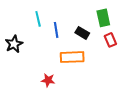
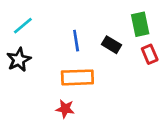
cyan line: (38, 19) -> (23, 26), moved, turned 63
orange rectangle: (72, 57) -> (77, 77), moved

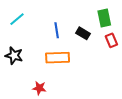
black star: (19, 60) -> (14, 56), moved, turned -30
red star: (65, 109) -> (39, 88), moved

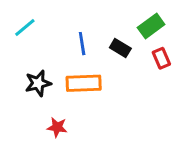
green rectangle: (104, 18) -> (151, 26), turned 66
black star: (14, 56) -> (38, 83), moved, turned -30

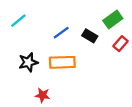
blue line: (82, 44) -> (61, 33), turned 63
red rectangle: (161, 58) -> (120, 44), turned 64

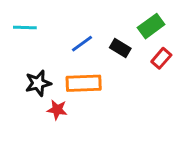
cyan line: (18, 21) -> (25, 27), turned 42
red star: (43, 95) -> (57, 110), moved

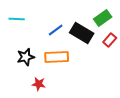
black rectangle: (120, 48) -> (82, 33), size x1.6
red star: (57, 110) -> (39, 84), moved

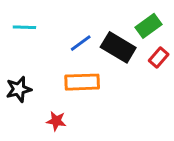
black star: (26, 57) -> (19, 89), moved

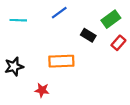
blue line: (81, 43) -> (59, 13), moved
black rectangle: (118, 47) -> (88, 35), size x0.6

